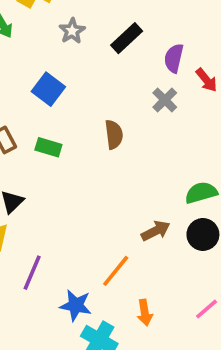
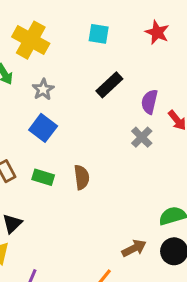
gray star: (72, 31) -> (43, 89), moved
brown semicircle: (114, 135) -> (82, 177), moved

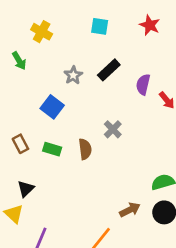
yellow cross: (31, 40) -> (42, 32), size x0.7
gray star: (43, 89) -> (73, 75), moved
gray cross: (142, 137) -> (113, 129), moved

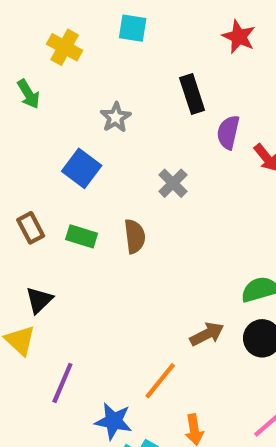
cyan square: (100, 26) -> (133, 28), moved
black rectangle: (109, 70) -> (192, 94), moved, turned -65
gray cross: (113, 129) -> (173, 183), moved

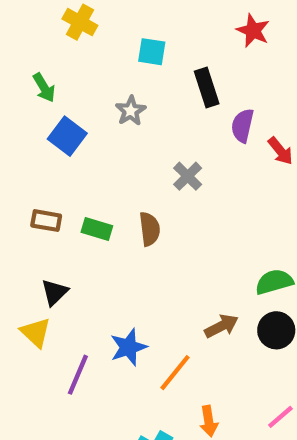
cyan square: (133, 28) -> (152, 52), moved
yellow cross: (65, 47) -> (80, 22), moved
blue square: (82, 168) -> (67, 136), moved
brown rectangle: (31, 228) -> (46, 221), turned -52
blue star: (113, 421) -> (128, 347), moved, turned -30

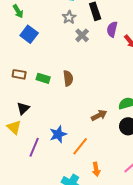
gray star: (131, 111) -> (69, 17), moved
gray cross: (188, 176) -> (82, 35), moved
brown arrow: (221, 326) -> (99, 115), moved

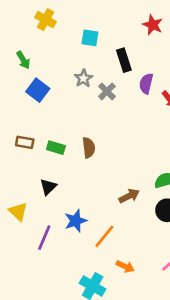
gray star: (69, 17) -> (83, 78), moved
black triangle: (23, 108) -> (48, 187), moved
orange arrow: (96, 169) -> (125, 266), turned -56

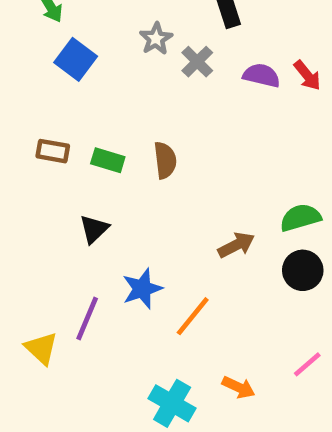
purple semicircle: (146, 84) -> (261, 75), moved, turned 90
yellow triangle: (18, 212) -> (41, 348), moved
orange arrow: (125, 266) -> (239, 387), moved

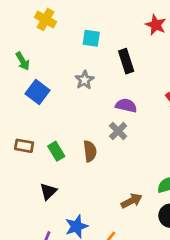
gray cross: (197, 62) -> (118, 131), moved
purple semicircle: (261, 75) -> (126, 105), moved
green rectangle: (108, 160) -> (56, 151), turned 42

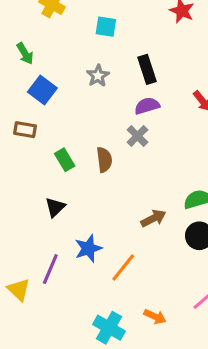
black rectangle: (126, 61) -> (147, 69), moved
purple semicircle: (126, 105) -> (147, 106), turned -30
brown rectangle: (24, 146) -> (25, 130), moved

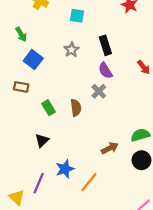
purple semicircle: (147, 106) -> (105, 71), turned -105

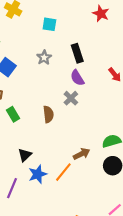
green rectangle: (48, 108) -> (13, 114), moved
black triangle: (42, 141) -> (25, 155), moved
orange line: (89, 182) -> (63, 172), moved

